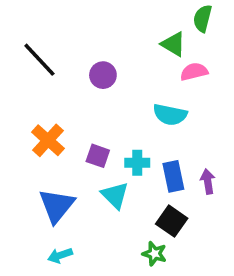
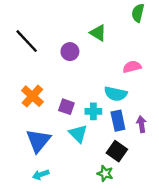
green triangle: (173, 44) -> (98, 33), moved
pink semicircle: (194, 72) -> (132, 67), moved
cyan semicircle: (170, 115) -> (116, 94), moved

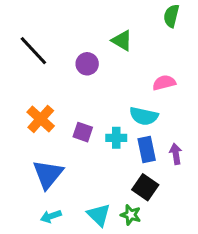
cyan triangle: (78, 134) -> (99, 215), moved

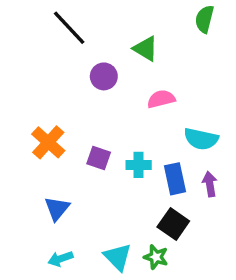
black line: (33, 51) -> (69, 28), moved
pink semicircle: (164, 83) -> (161, 99), moved
cyan semicircle: (144, 116) -> (201, 139), moved
blue triangle: (48, 174) -> (57, 208), size x0.7

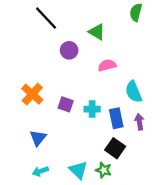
cyan semicircle: (201, 139) -> (134, 92), turned 55

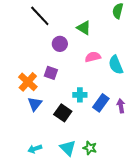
cyan semicircle: (134, 92) -> (116, 65), moved
purple square: (66, 104) -> (51, 73), moved
blue rectangle: (116, 118) -> (101, 103), turned 48
blue triangle: (38, 138) -> (35, 104), moved
black square: (115, 148) -> (63, 113), moved

